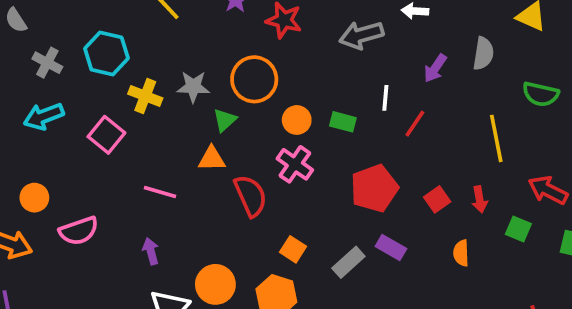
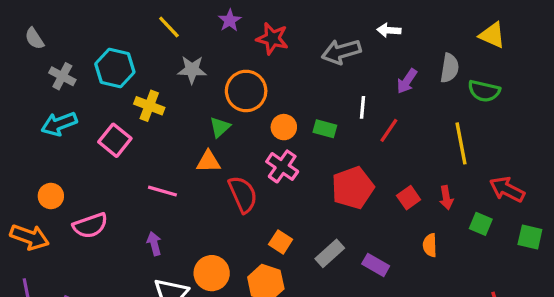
gray star: (193, 87) -> (192, 70), moved
green semicircle: (541, 94) -> (484, 91), moved
purple rectangle: (391, 247) -> (376, 265), moved

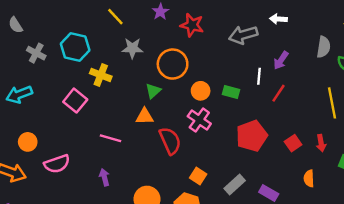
purple arrow: (407, 81) -> (281, 60), moved
cyan arrow: (59, 124) -> (19, 94), moved

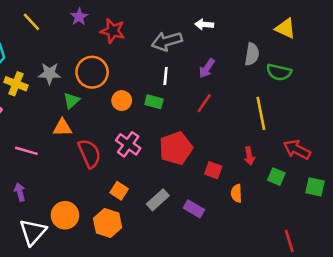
gray star: (132, 48) -> (50, 73), moved
white line: (259, 76) -> (166, 76), moved
pink cross: (199, 120) -> (128, 144), moved
red square: (293, 143) -> (213, 170), moved, turned -35

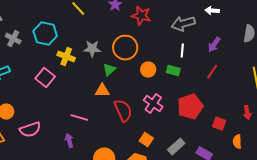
pink line: (26, 151) -> (79, 118), moved

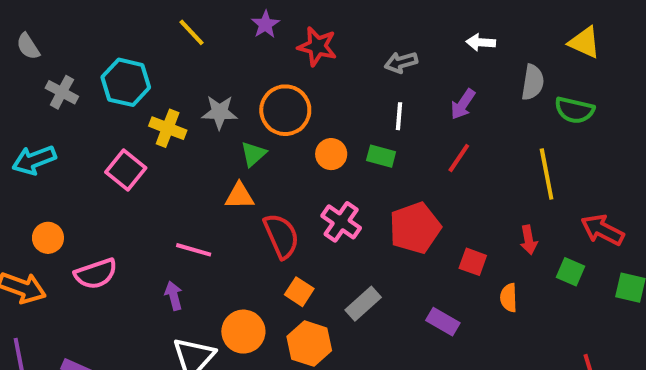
white arrow: (212, 11) -> (481, 42), moved
gray arrow: (183, 24) -> (401, 62), size x0.7
orange square: (146, 140) -> (299, 292), moved
gray rectangle: (176, 147) -> (363, 304), moved

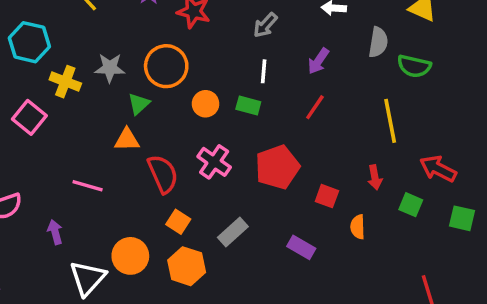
gray arrow: (401, 62) -> (265, 25), turned -32
purple arrow: (174, 296) -> (55, 232), moved

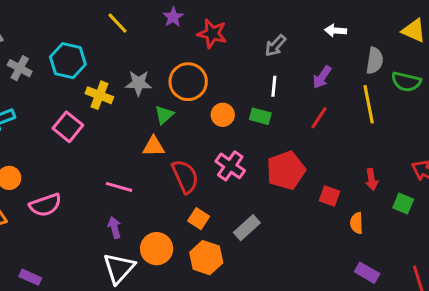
yellow line: (390, 121) -> (369, 104), moved
purple arrow: (55, 232) -> (114, 228), moved
purple rectangle: (301, 247) -> (367, 273), moved

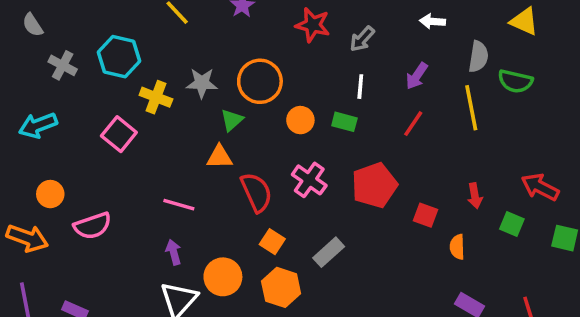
red star: (212, 34) -> (313, 25), moved

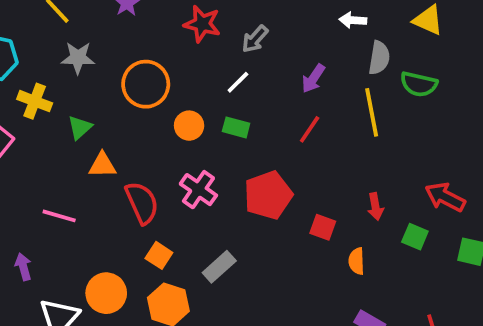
white arrow: (433, 21) -> (353, 20), moved
gray star: (202, 83) -> (78, 58), moved
white line: (360, 87) -> (238, 82), moved, turned 40
green triangle: (232, 120) -> (80, 127), moved
purple arrow: (174, 252) -> (23, 267), moved

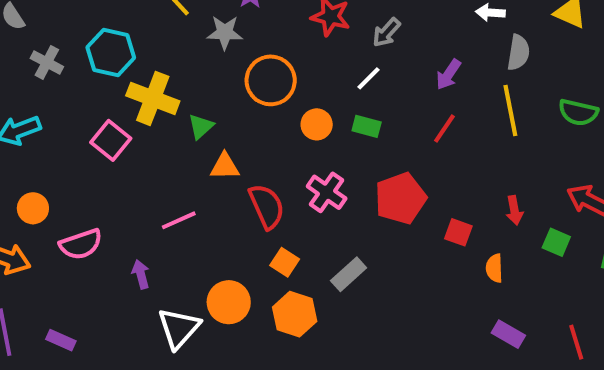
gray star: (78, 58) -> (225, 33), moved
green semicircle: (419, 84) -> (578, 112), moved
yellow cross: (35, 101) -> (153, 98), size x1.4
pink line: (59, 216) -> (179, 220), turned -40

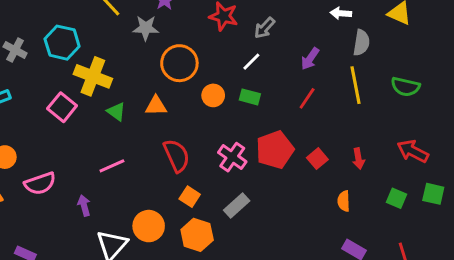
green triangle: (201, 126) -> (116, 112), moved, turned -42
orange triangle: (225, 166) -> (156, 106), moved
pink cross: (327, 192) -> (232, 157), moved
red square: (458, 232) -> (317, 159), moved, turned 30
green square: (556, 242) -> (397, 198), moved

